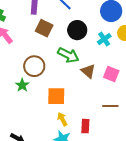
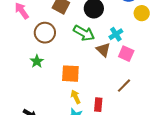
cyan cross: (104, 39) -> (116, 34), moved
brown circle: (34, 66) -> (45, 33), moved
brown line: (110, 106) -> (124, 86), turned -49

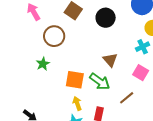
green arrow: (84, 33) -> (100, 82), moved
cyan cross: (116, 34) -> (143, 47), moved
pink square: (126, 54) -> (141, 73), moved

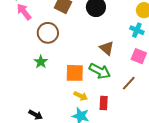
cyan cross: (143, 47) -> (137, 30), turned -32
yellow arrow: (77, 103) -> (81, 96), turned 144

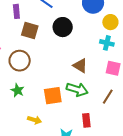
yellow arrow: (81, 96) -> (35, 120), moved

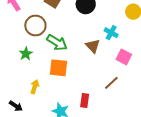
cyan cross: (107, 43) -> (111, 33), moved
green arrow: (77, 89) -> (57, 43), moved
yellow arrow: (35, 120) -> (35, 87), turned -104

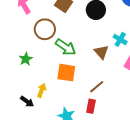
green star: (26, 54) -> (26, 59), moved
brown line: (111, 83) -> (97, 87), moved
black arrow: (16, 106) -> (27, 102), moved

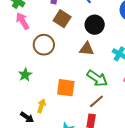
green arrow: (66, 47) -> (97, 78), moved
brown triangle: (101, 52) -> (87, 49), moved, turned -42

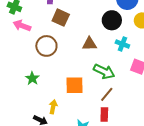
pink arrow: (23, 21) -> (22, 26), turned -30
black circle: (95, 25) -> (112, 20), moved

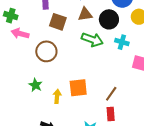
brown triangle: (89, 44) -> (85, 14), moved
green arrow: (104, 71) -> (92, 40), moved
yellow arrow: (53, 107) -> (57, 96), moved

